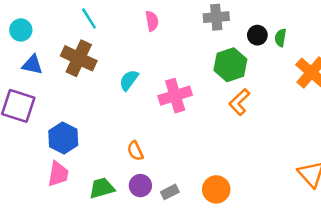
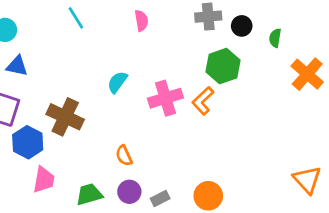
black circle: (257, 35) -> (242, 26), moved
brown cross: (79, 58) -> (65, 117), moved
orange L-shape: (239, 102) -> (203, 101), moved
blue hexagon: (63, 138) -> (28, 142), moved

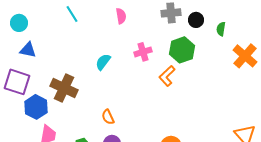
pink cross: (165, 98) -> (143, 52), moved, size x0.7

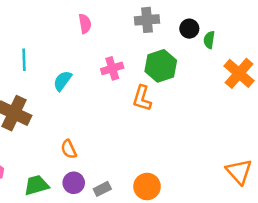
cyan line: (72, 14) -> (24, 60), moved, turned 30
black circle: (196, 20) -> (189, 29), moved
orange L-shape: (167, 76) -> (142, 98), turned -30

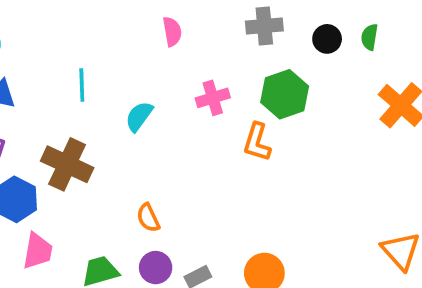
green semicircle: (209, 40) -> (369, 37), moved

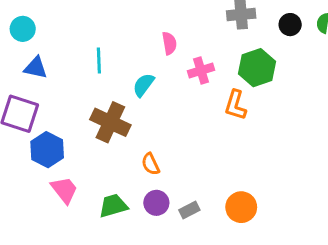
pink semicircle: (172, 32) -> (169, 43), moved
brown cross: (67, 164) -> (110, 122), moved
pink trapezoid: (38, 251) -> (64, 190), turned -48

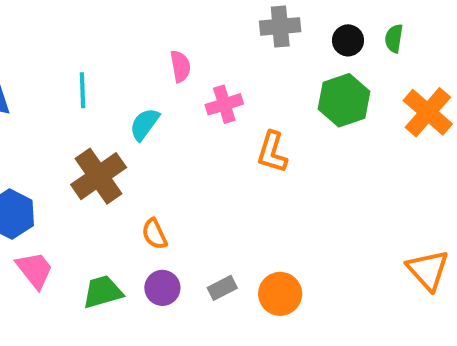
green hexagon: (257, 68) -> (344, 100), moved
brown cross: (110, 122) -> (99, 176), turned 30
gray rectangle: (189, 210) -> (222, 288), moved

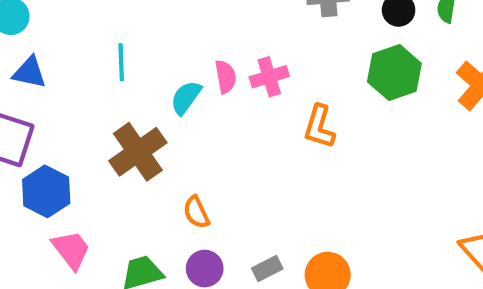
pink semicircle: (180, 66) -> (225, 77), moved

